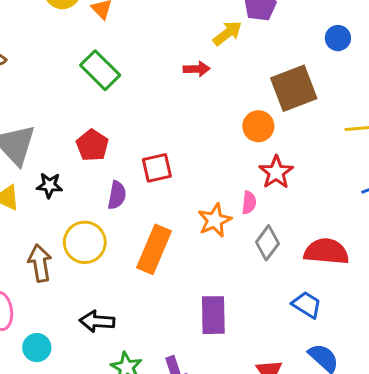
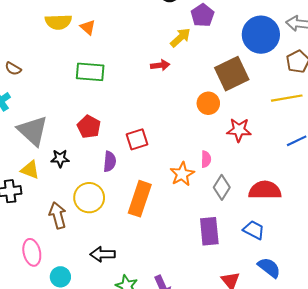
blue circle: (338, 38) -> (261, 35), size x2.0
green rectangle: (100, 70) -> (90, 72), turned -36
red star: (276, 172) -> (239, 130), moved, turned -30
purple rectangle: (213, 315) -> (209, 231), moved

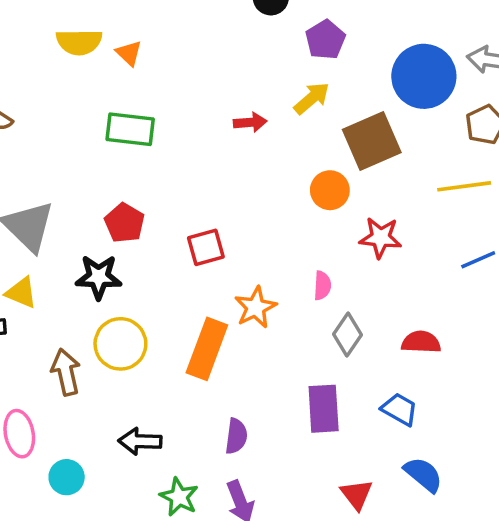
yellow arrow: (180, 38) -> (312, 98), moved
black star: (60, 158) -> (99, 277), moved, size x1.4
purple semicircle: (110, 162) -> (236, 436), moved
orange star: (182, 174) -> (255, 307), moved
red semicircle: (265, 190) -> (421, 342), size x0.7

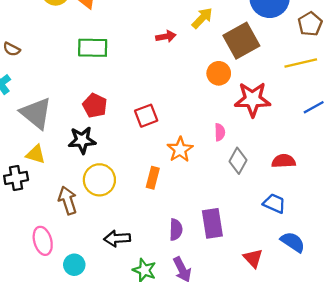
red star: (380, 238) -> (252, 99), size x1.4
orange rectangle: (207, 349) -> (153, 178), size x0.6
purple rectangle: (324, 409) -> (212, 223), moved

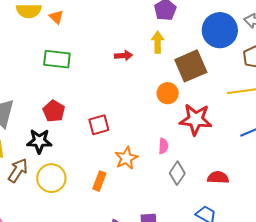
yellow arrow: (202, 18) -> (158, 42), turned -50
brown arrow: (68, 200) -> (18, 170), moved, turned 45

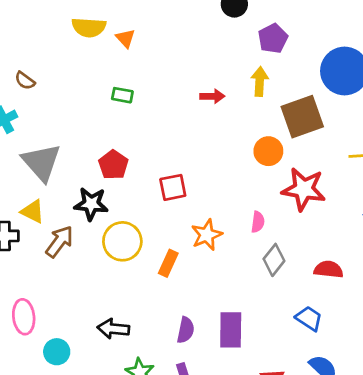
green rectangle: (57, 59) -> (122, 95), size x0.6
yellow circle: (51, 178) -> (122, 241), moved

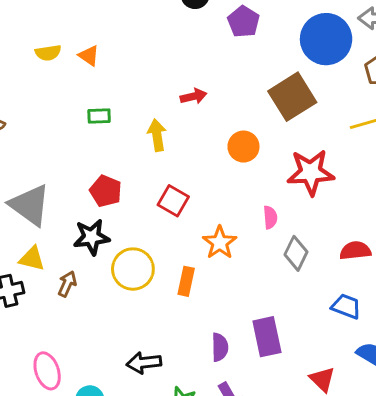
yellow semicircle: (89, 27) -> (48, 53), size x0.7
yellow arrow: (260, 82) -> (157, 135), moved
orange circle: (268, 151) -> (243, 147), moved
red square: (173, 187) -> (173, 201), turned -36
brown arrow: (60, 242) -> (67, 284), size x0.7

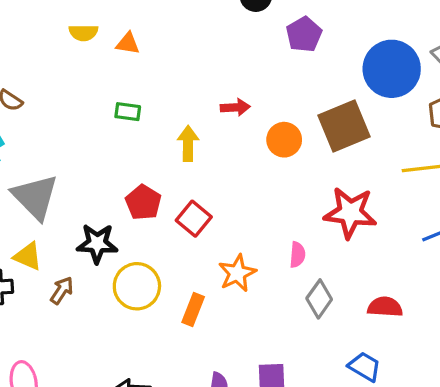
orange triangle: (89, 56) -> (128, 43), turned -35
orange circle: (243, 147) -> (284, 140), moved
red pentagon: (106, 191) -> (143, 202), moved

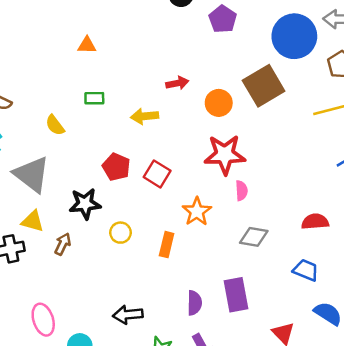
yellow semicircle: (83, 33) -> (55, 125), moved, turned 60
yellow arrow: (188, 143) -> (145, 116), turned -88
red star: (350, 213) -> (225, 155), moved
yellow circle: (137, 286) -> (120, 233), size x0.6
gray diamond: (319, 299) -> (254, 237), moved, turned 72

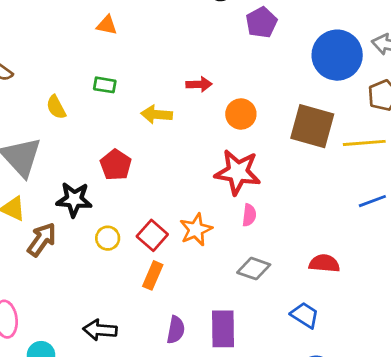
brown square: (264, 86) -> (312, 126), moved, turned 36
red square: (157, 174) -> (152, 235), moved
brown arrow: (63, 244) -> (42, 240), size x1.4
orange rectangle: (167, 245) -> (153, 275), moved

